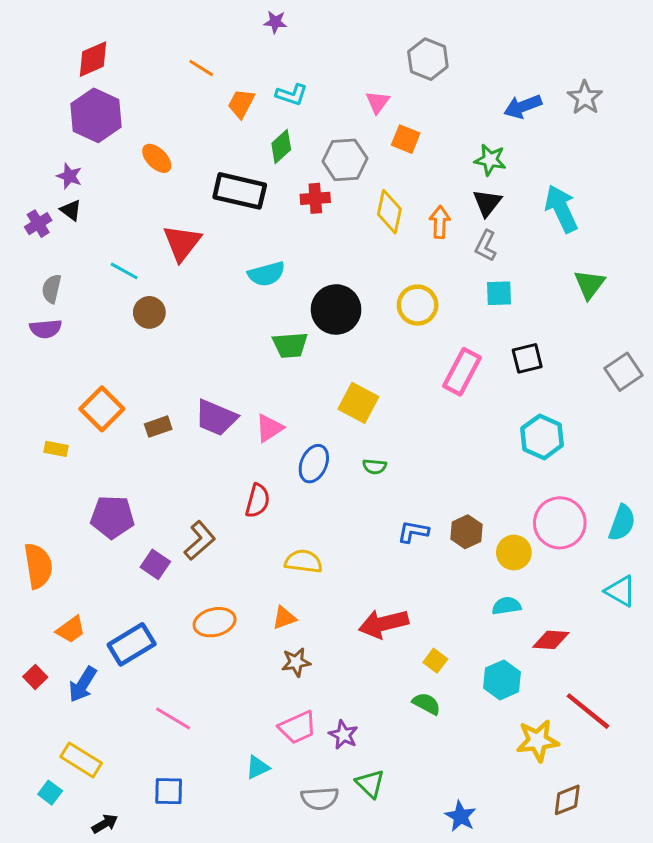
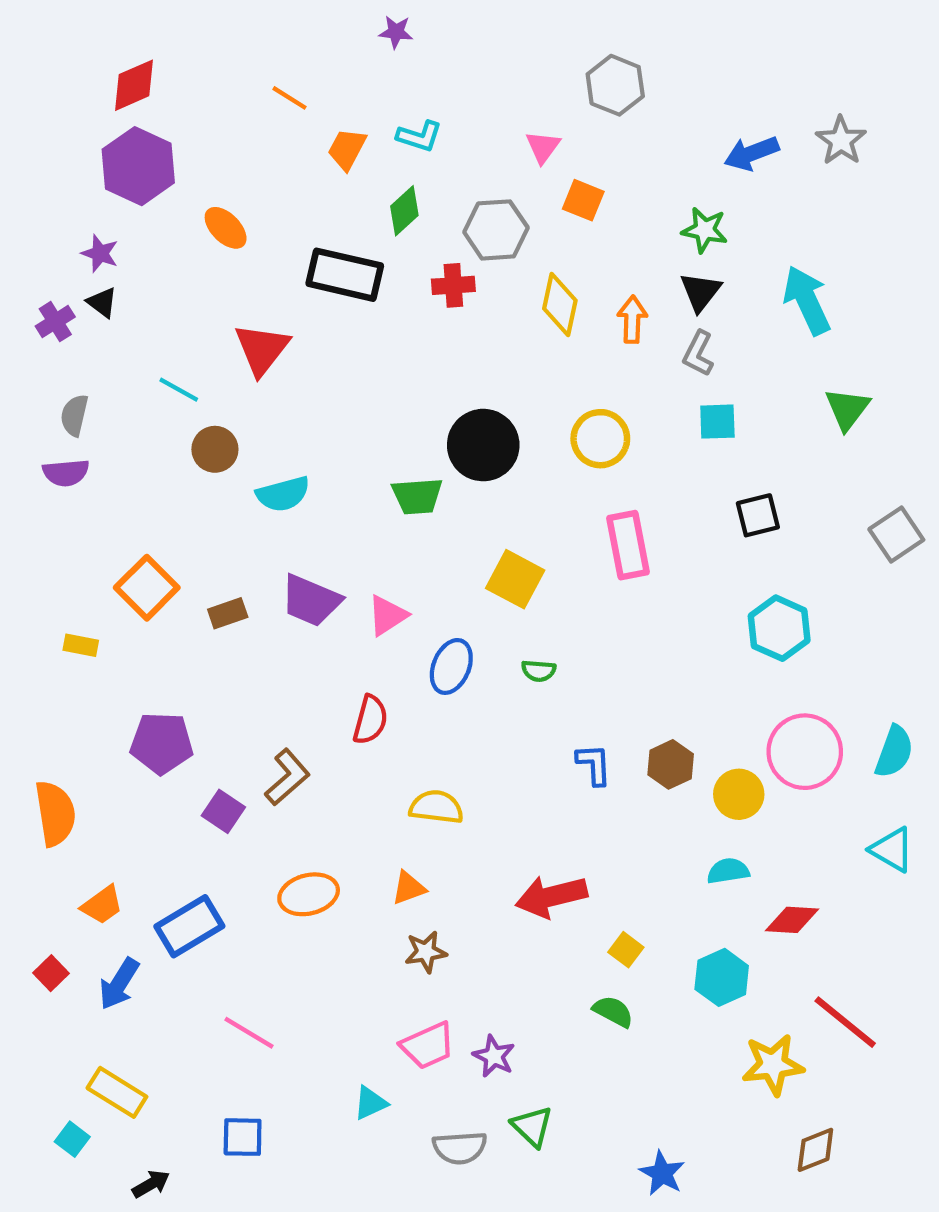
cyan semicircle: (266, 274) -> (283, 494), moved
pink rectangle: (462, 372) -> (628, 545), moved, turned -39
blue L-shape: (413, 532) -> (594, 764), turned 76

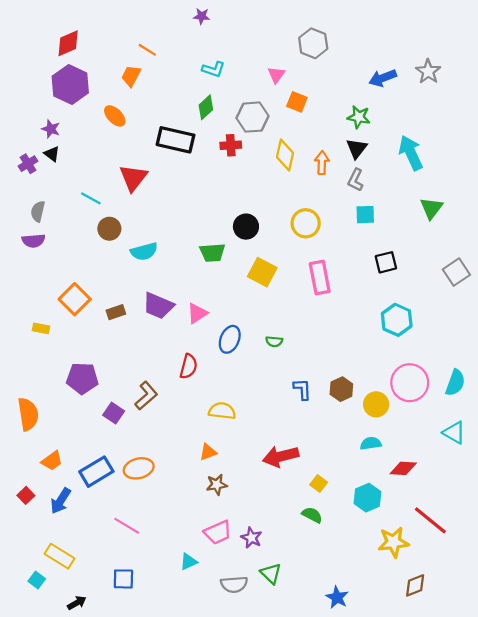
orange trapezoid: (347, 149) -> (131, 76), moved
black circle: (483, 445) -> (246, 227), size x0.7
yellow square: (515, 579) -> (262, 272), moved
orange ellipse: (309, 894) -> (139, 468), moved

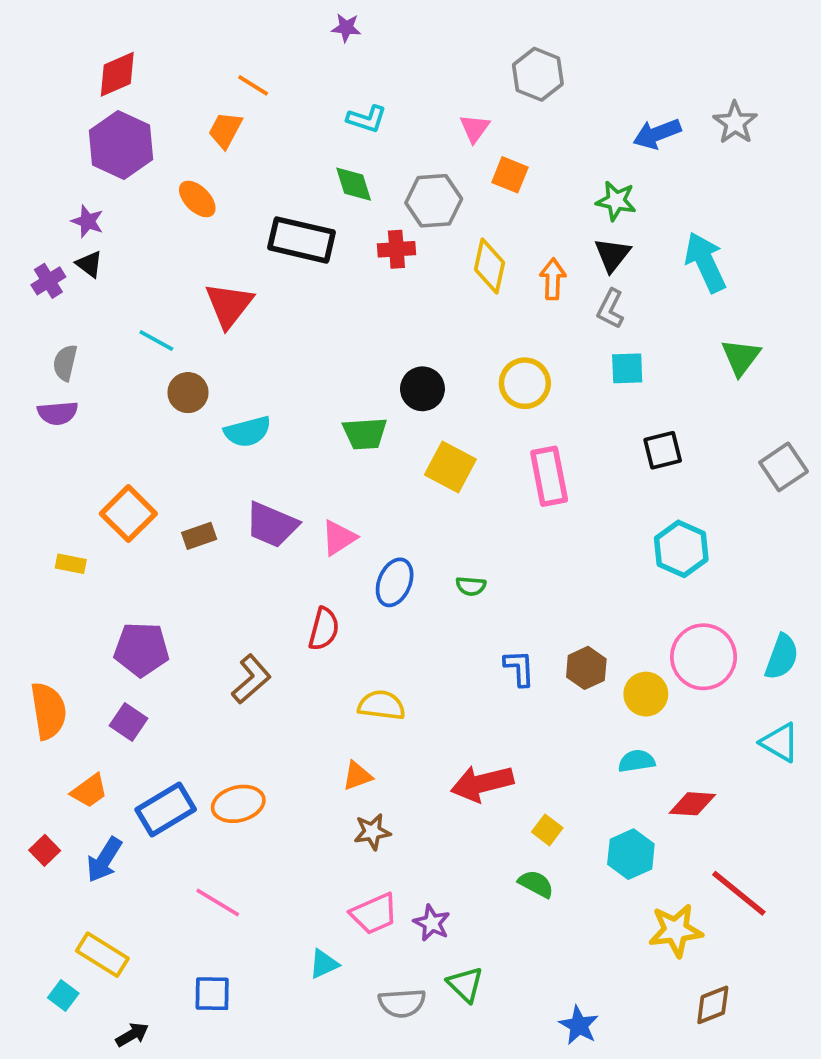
green diamond: (206, 107) -> (354, 184), turned -65
purple square: (114, 413) -> (128, 722), moved

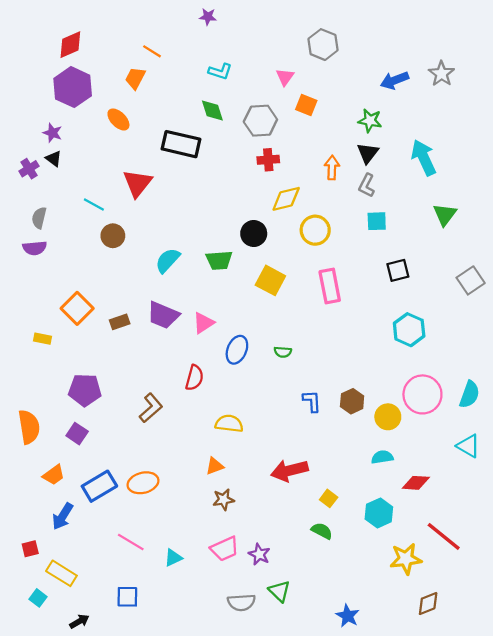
red cross: (396, 249) -> (268, 160), moved
yellow diamond: (489, 266) -> (286, 199), moved, turned 64
cyan semicircle: (248, 432) -> (168, 260), moved, turned 148
red square: (45, 850) -> (30, 549), moved, turned 30
cyan triangle: (324, 964) -> (173, 558), moved

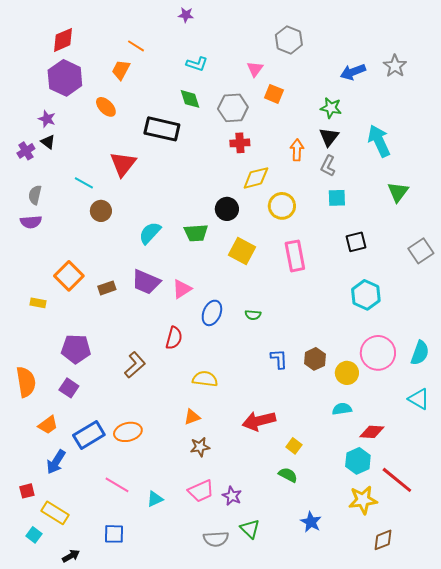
cyan hexagon: (379, 513) -> (358, 461), moved
blue star: (348, 616) -> (311, 522), moved

